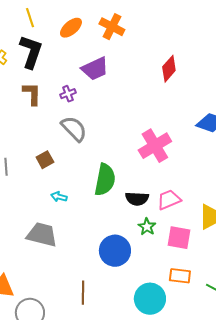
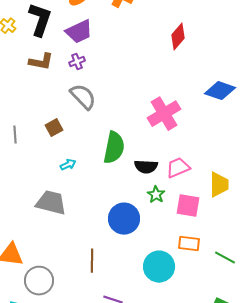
purple trapezoid: (95, 69) -> (79, 32), moved
brown L-shape: (32, 94) -> (41, 62), turned 100
cyan arrow: (59, 197) -> (68, 165), turned 140

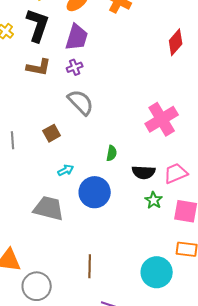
purple trapezoid: (79, 32) -> (77, 37), turned -48
green semicircle: (114, 148) -> (112, 153), size x0.5
blue circle: (124, 219) -> (95, 192), moved

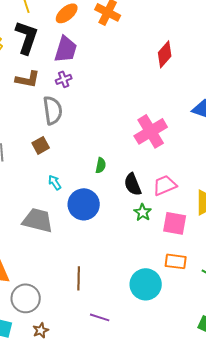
gray semicircle: (81, 102) -> (53, 110), moved, turned 36
cyan arrow: (66, 170) -> (55, 182), turned -98
black semicircle: (144, 172) -> (133, 184), turned 65

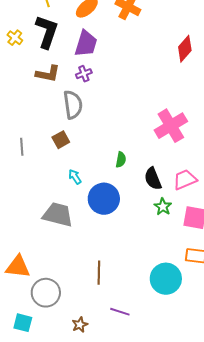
brown star: (41, 330) -> (80, 325), moved

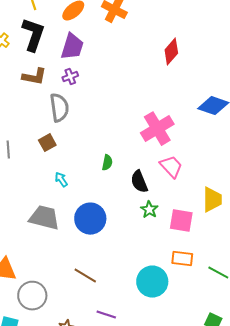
pink trapezoid: (185, 180) -> (171, 167), moved, turned 70
blue circle: (104, 199) -> (90, 219), moved
brown line: (99, 273) -> (85, 276), turned -60

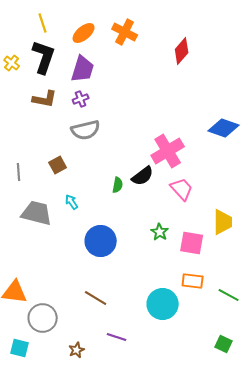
red diamond: (171, 52) -> (182, 51), moved
gray semicircle: (59, 108) -> (86, 130), moved, turned 84
black semicircle: (139, 182) -> (143, 176), moved, turned -105
gray trapezoid: (44, 218) -> (37, 213), moved

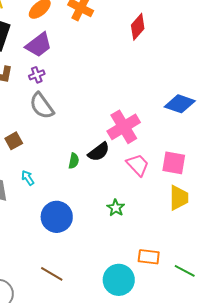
purple trapezoid: (83, 69) -> (39, 45), turned 36
gray semicircle: (86, 130) -> (42, 106), turned 68
pink square: (192, 243) -> (174, 163), moved

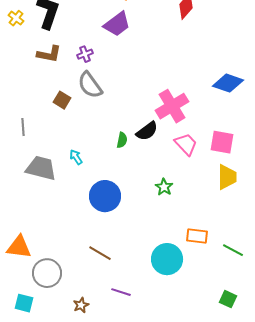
purple trapezoid: (39, 45) -> (117, 24), moved
brown square: (14, 141) -> (62, 100), moved, turned -30

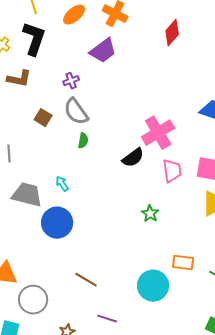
brown L-shape: (49, 54) -> (19, 79), moved
brown square: (62, 100) -> (43, 118), moved
green semicircle: (122, 140) -> (83, 141), moved
pink trapezoid: (186, 144) -> (172, 171), turned 35
blue circle: (105, 196) -> (57, 223), moved

